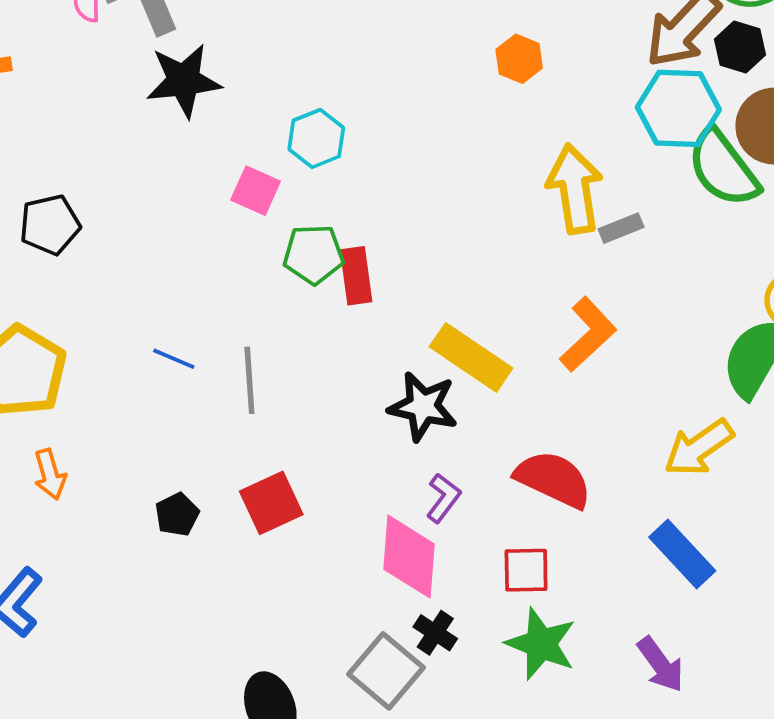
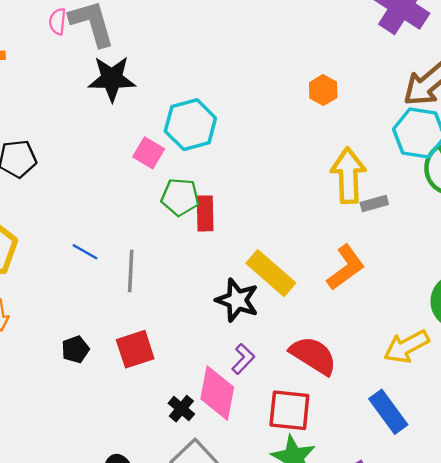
cyan hexagon: (316, 138) -> (190, 125), size x1.4
red square: (526, 570) -> (289, 410), size x1.4
black cross: (435, 633) -> (181, 409), moved

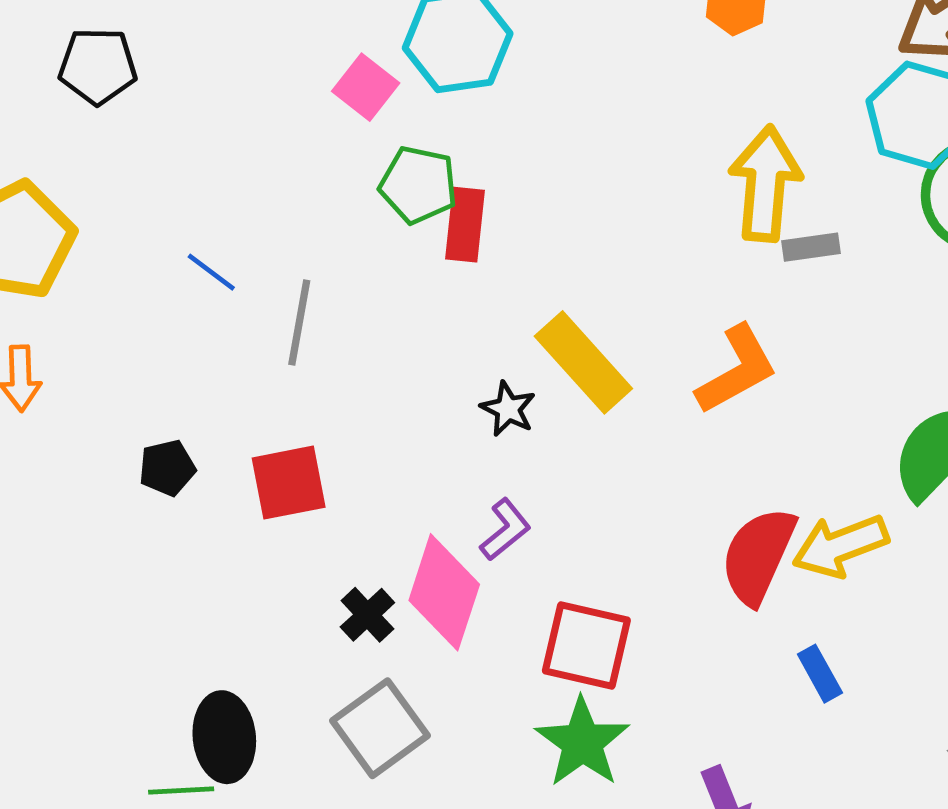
black star: (237, 300) -> (508, 409), size x0.6
red semicircle: (313, 355) -> (758, 556), moved, turned -105
blue rectangle: (388, 412) -> (820, 674), moved, size x0.6

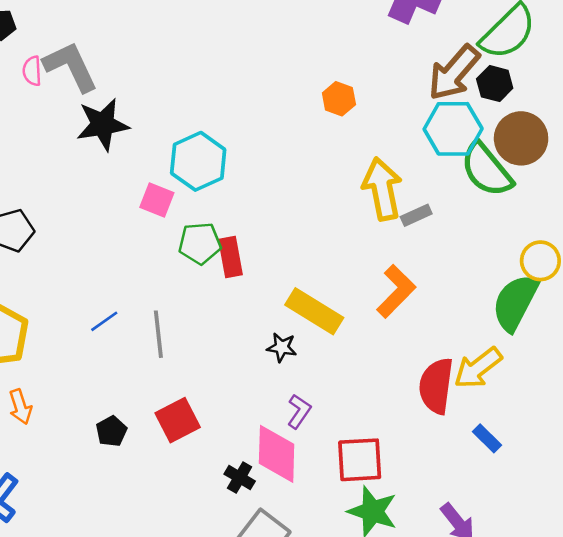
blue line: (211, 272) -> (104, 321), turned -56

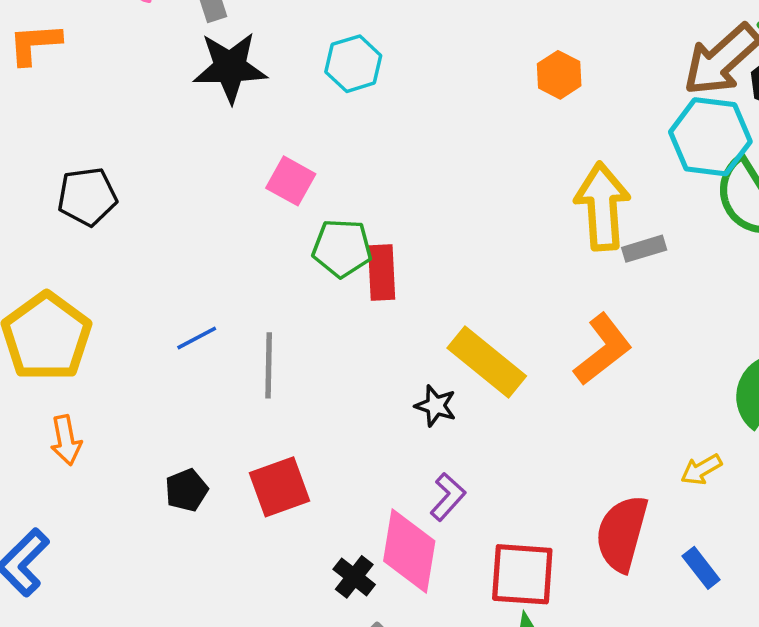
cyan hexagon: (198, 161) -> (353, 64), moved, size x0.7
yellow arrow: (478, 368) -> (701, 470), size x0.6
red semicircle: (436, 386) -> (622, 533), moved

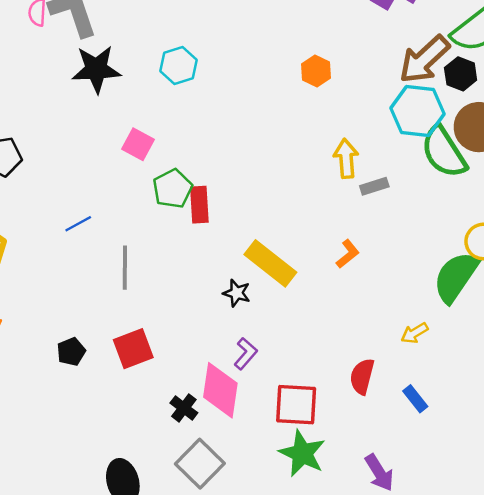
yellow arrow: (602, 206) -> (346, 158), size x0.7
green pentagon: (342, 248) -> (173, 189), turned -30
blue line: (197, 338) -> (78, 224), moved
orange L-shape: (603, 349) -> (348, 254), size x0.6
red semicircle: (622, 533) -> (362, 376), size x0.7

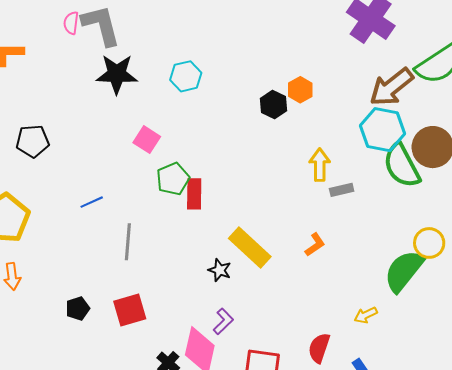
black hexagon: (461, 74) -> (274, 105), moved

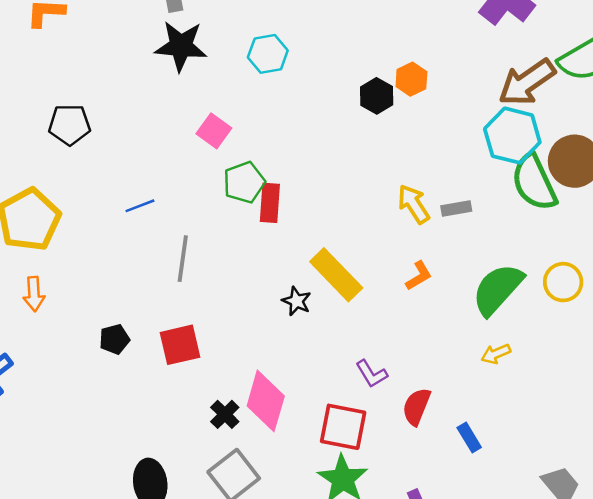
yellow arrow: (320, 165) -> (414, 204), moved, turned -36
green semicircle: (404, 271) -> (497, 289), moved
yellow arrow: (366, 315) -> (496, 354), moved
purple L-shape: (223, 321) -> (372, 374), moved, turned 100

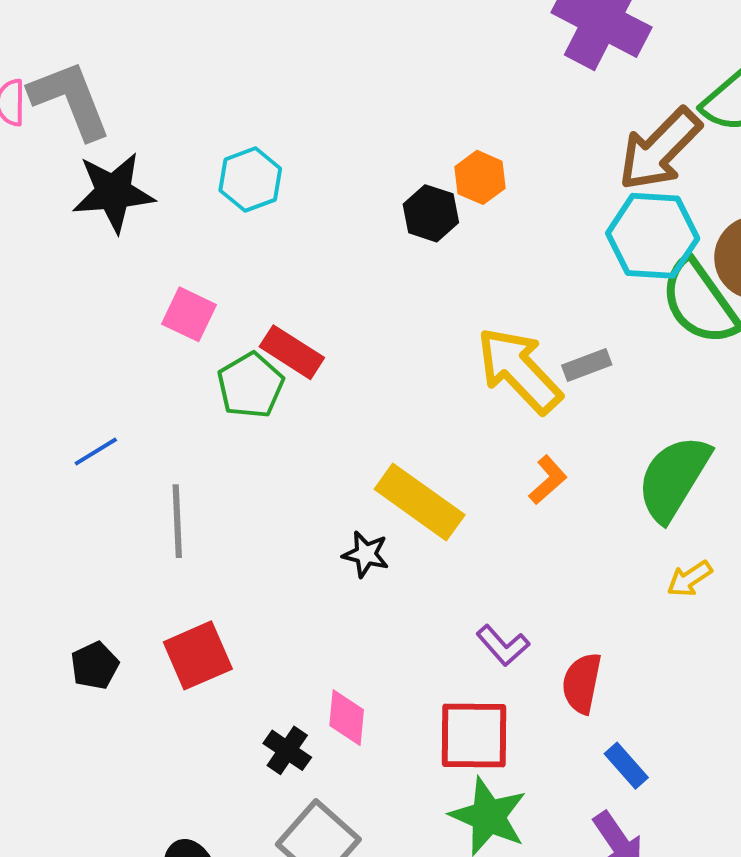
red rectangle: (270, 203) -> (292, 352), moved, turned -51
yellow arrow: (414, 204) -> (519, 370), size x1.5
pink diamond: (266, 401) -> (347, 718), size x0.6
blue rectangle: (469, 438) -> (626, 766), moved

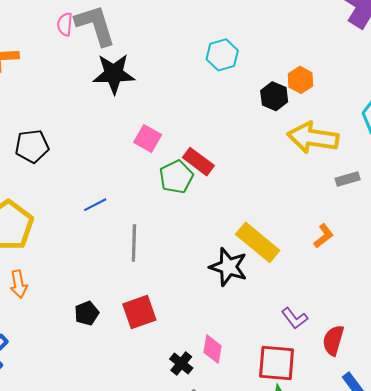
cyan hexagon: (250, 180) -> (222, 55), moved
yellow arrow: (519, 370) -> (313, 138), moved, turned -42
black star: (366, 554) -> (228, 267), size x1.6

